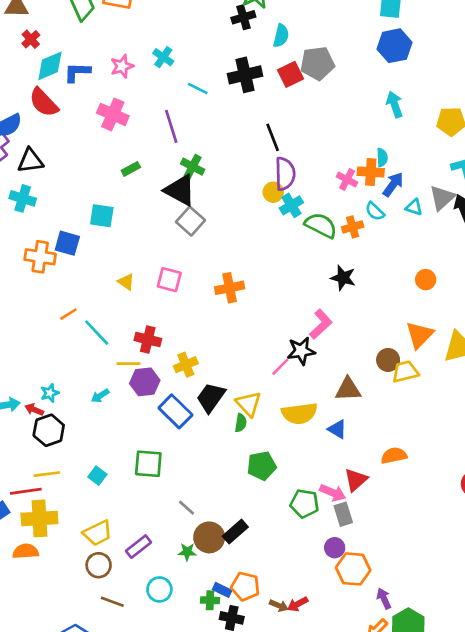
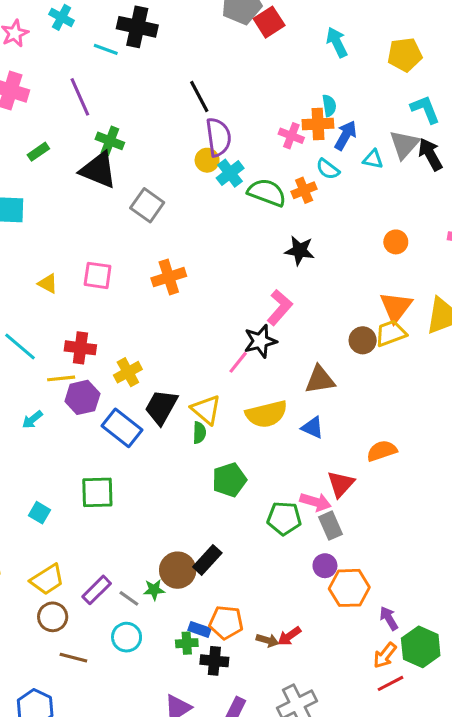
red square: (290, 74) -> (269, 22), moved
black cross: (245, 75) -> (137, 27), moved, turned 32
gray square: (191, 221) -> (147, 205), moved
yellow trapezoid: (405, 372) -> (391, 333), moved
gray line: (186, 508) -> (129, 598), moved

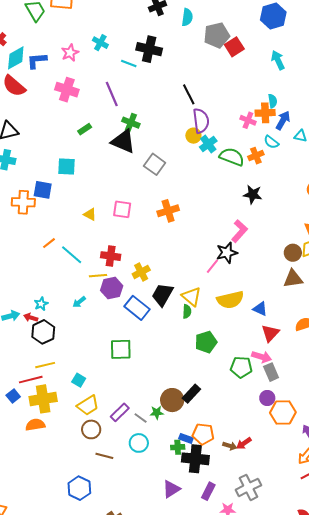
brown triangle: (320, 380) -> (293, 279), moved
red triangle: (341, 484) -> (270, 333), moved
cyan square: (39, 513) -> (79, 380), moved
black cross: (214, 661) -> (195, 459), size x1.5

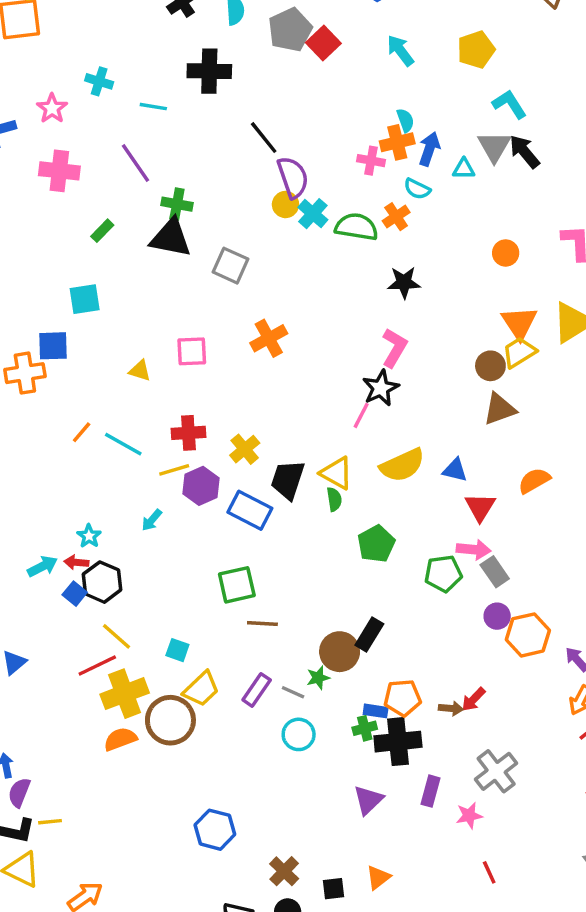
black cross: (149, 49) -> (209, 71), moved
yellow line: (45, 365) -> (116, 636), turned 66
blue square: (13, 396) -> (75, 594), moved
brown circle: (91, 429) -> (170, 720), moved, size x1.5
brown line: (104, 456) -> (262, 623), moved

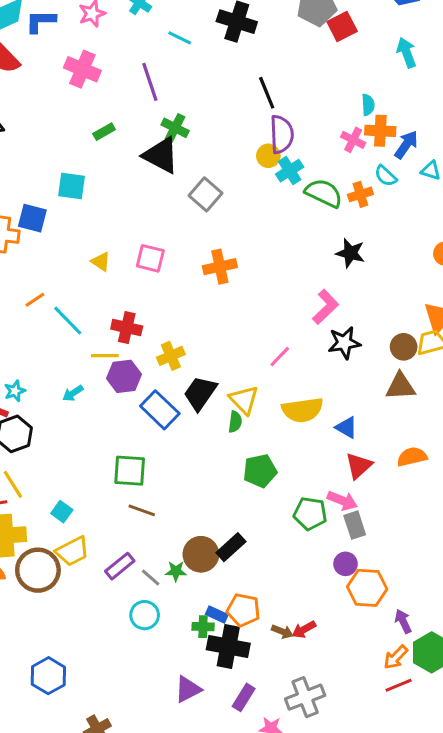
cyan semicircle: (405, 120) -> (368, 105), moved
black star: (381, 388) -> (344, 343), moved

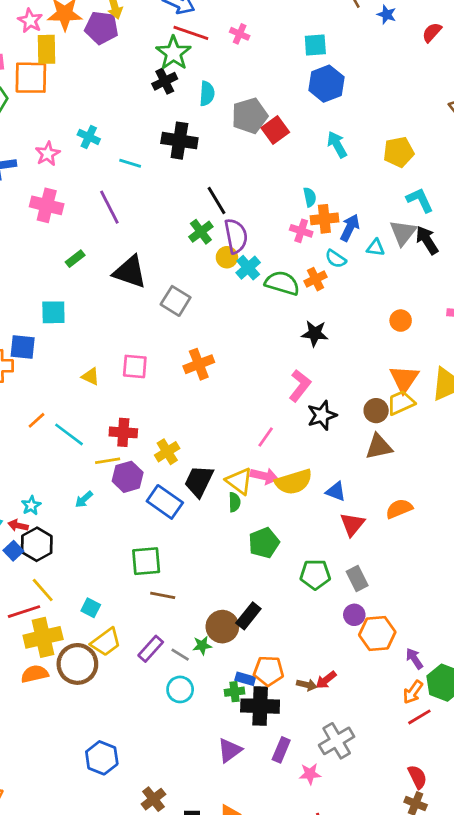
green cross: (175, 128) -> (201, 232), moved, turned 35
pink arrow: (342, 501) -> (264, 476), moved

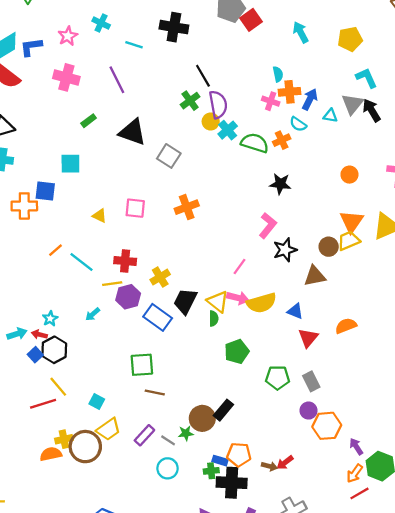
brown triangle: (379, 447) -> (315, 276), moved
yellow cross: (43, 637) -> (64, 439), moved, size x0.6

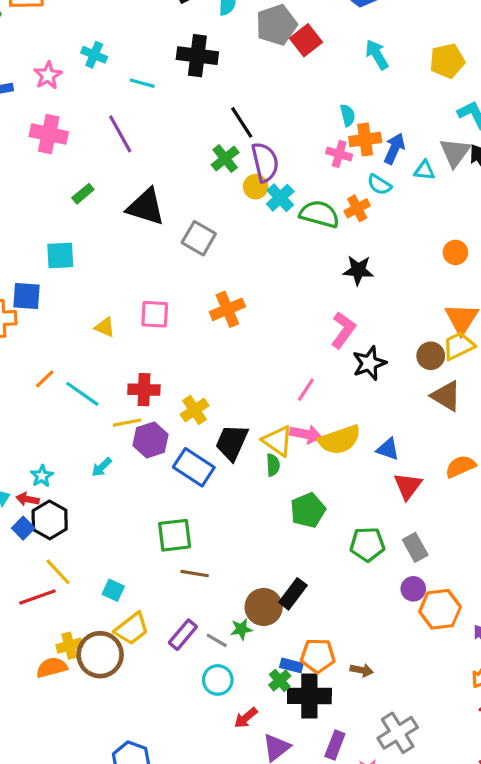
brown triangle: (315, 276) -> (446, 396), moved, turned 45
red arrow: (285, 463) -> (246, 718), moved
green cross: (211, 471) -> (280, 681), turned -32

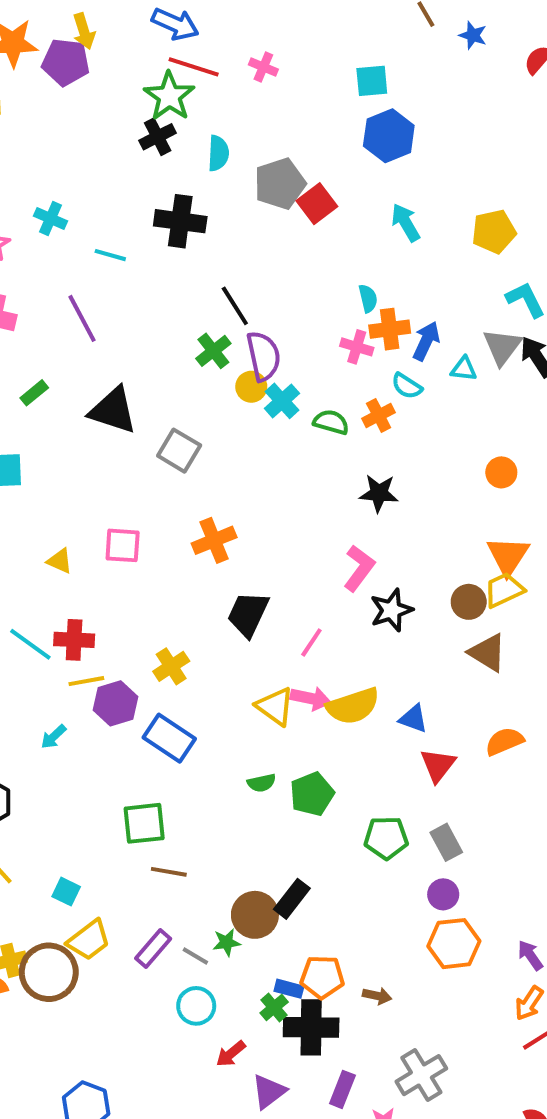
green semicircle: (319, 214) -> (331, 422), size x0.7
red cross: (144, 390) -> (74, 640), moved
black trapezoid: (232, 442) -> (248, 614), moved
green semicircle: (273, 465) -> (261, 783), moved, turned 80
orange hexagon: (440, 609) -> (454, 944), moved

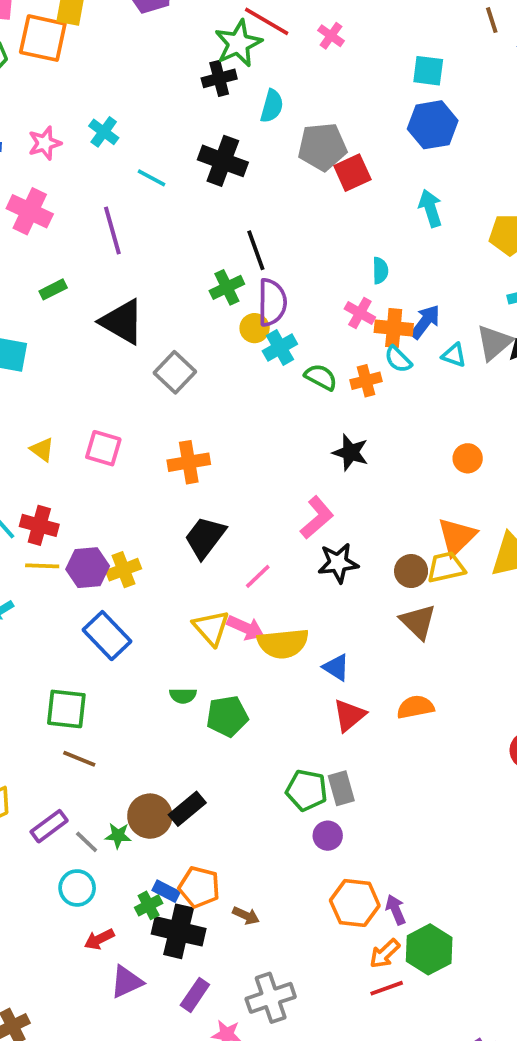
orange cross: (390, 329) -> (394, 328), moved
purple hexagon: (115, 703) -> (88, 568), moved
green pentagon: (386, 838) -> (307, 790), moved
orange hexagon: (454, 944) -> (355, 903), moved

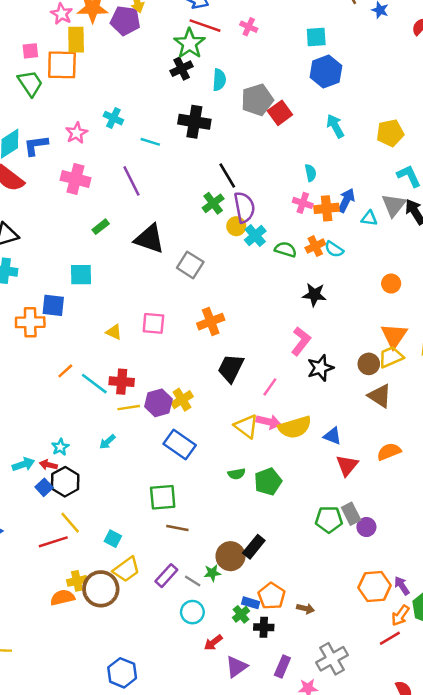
cyan semicircle: (398, 359) -> (334, 249), moved
purple circle: (328, 836) -> (366, 527), moved
orange pentagon: (199, 887) -> (272, 596), turned 30
black cross: (179, 931) -> (264, 627), size x0.6
red line: (387, 988) -> (390, 638), moved

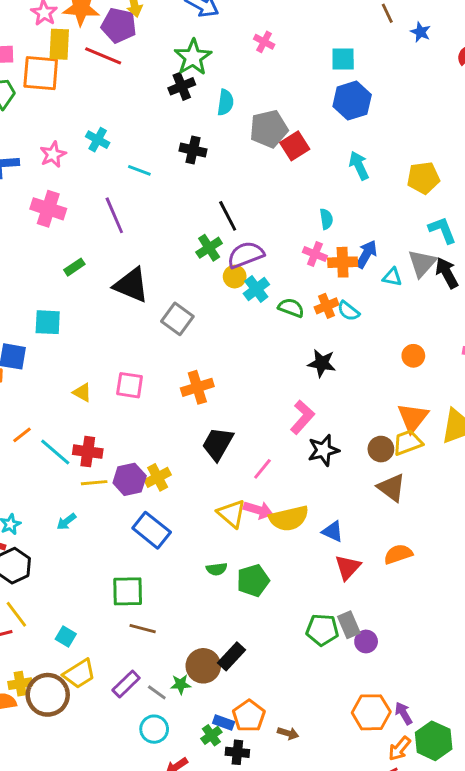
red line: (205, 26) -> (103, 56), moved
black cross: (194, 122) -> (193, 150), size x0.7
purple semicircle: (244, 207) -> (246, 255), turned -104

